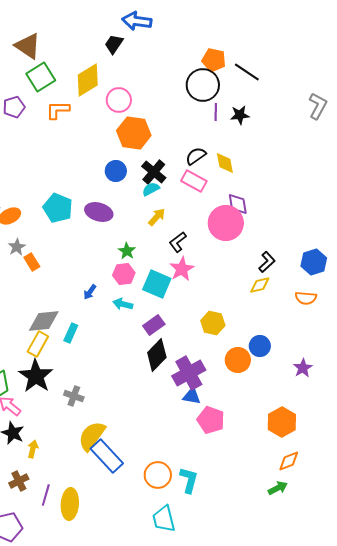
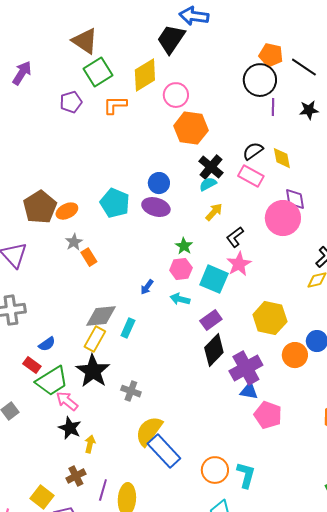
black trapezoid: (114, 44) -> (171, 39), size x1.5
black star: (240, 115) -> (309, 110), moved
blue circle: (116, 171) -> (159, 183), moved
yellow hexagon: (213, 323) -> (270, 318), size x1.4

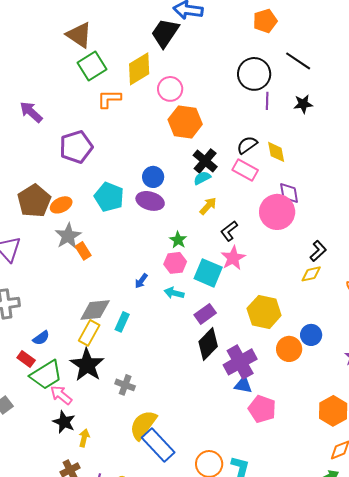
orange pentagon: (271, 55) -> (265, 21), moved, turned -30
purple arrow: (22, 73) -> (31, 112), moved, turned -80
purple pentagon: (71, 102) -> (76, 147), moved, size x1.5
gray star: (74, 242) -> (68, 236), size x1.5

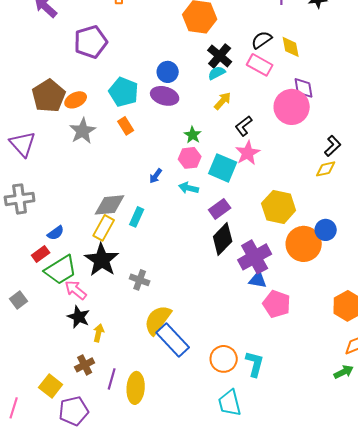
orange rectangle: (83, 251) -> (126, 126), moved
orange circle: (289, 349) -> (304, 244), size x1.4
red rectangle: (26, 359) -> (41, 254), turned -72

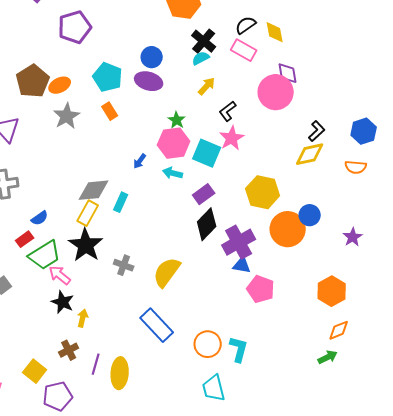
pink hexagon: (190, 158) -> (174, 143), size x1.4
yellow diamond: (326, 169) -> (310, 154), size x1.4
yellow semicircle: (158, 320) -> (167, 272), moved

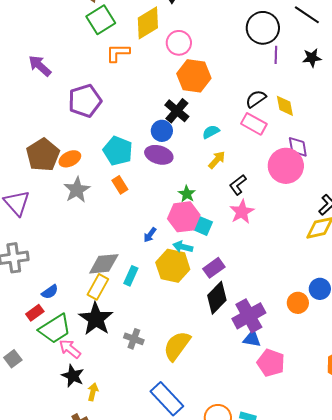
black cross: (204, 41) -> (177, 111), moved
cyan square: (207, 153) -> (203, 226), moved, size x0.7
yellow hexagon: (263, 192) -> (173, 266), moved
orange circle: (288, 229) -> (298, 303), size x0.6

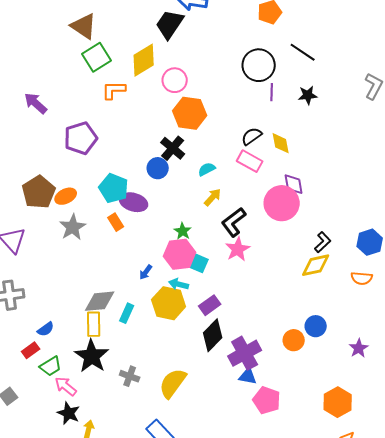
purple ellipse: (159, 155) -> (134, 202), moved
black L-shape: (238, 185) -> (234, 222), size x1.4
yellow rectangle: (98, 287) -> (94, 324), turned -30
green trapezoid: (55, 329) -> (51, 366), size x0.7

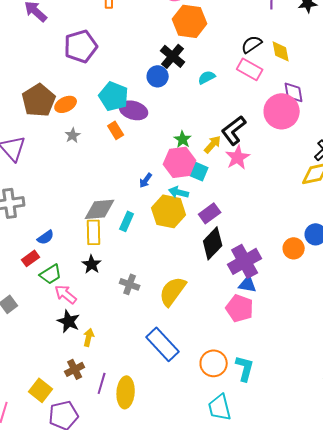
yellow arrow: (213, 197) -> (213, 144), moved
gray star: (73, 227) -> (73, 135), size x0.6
black star: (92, 356) -> (92, 264), size x0.6
pink pentagon: (267, 400) -> (240, 308), moved

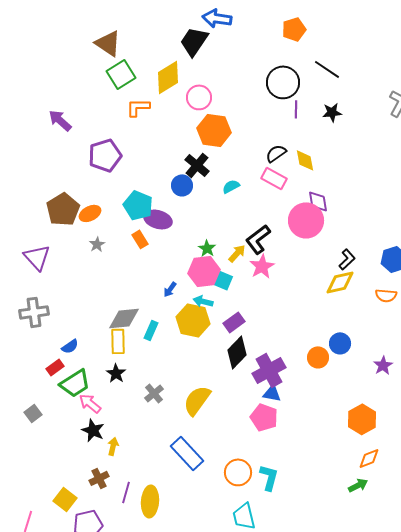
green trapezoid: (51, 274) -> (75, 383), size x1.4
gray cross: (130, 284) -> (154, 393), turned 30

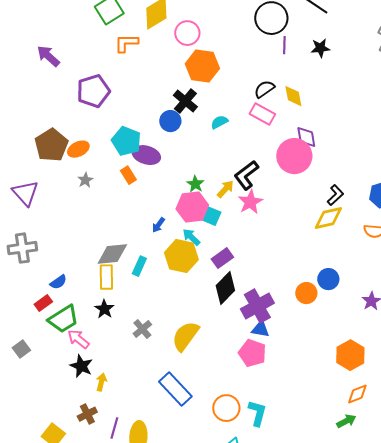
cyan arrow: (203, 301) -> (191, 237), turned 30

